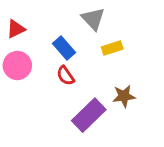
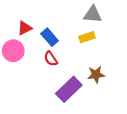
gray triangle: (93, 19) -> (93, 14), moved, turned -42
red triangle: (16, 29) -> (25, 28), moved

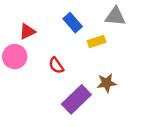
gray triangle: (93, 14) -> (115, 16), moved
blue rectangle: (50, 37) -> (73, 23), moved

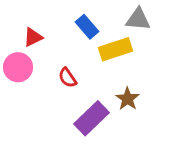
yellow rectangle: (97, 41) -> (116, 49), size x1.5
brown star: (107, 83) -> (128, 99), turned -30

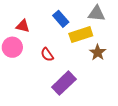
red triangle: (33, 37) -> (23, 26), turned 40
brown star: (128, 99) -> (98, 52), moved

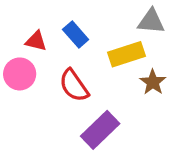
blue rectangle: (61, 19) -> (76, 35), moved
red semicircle: (47, 55) -> (74, 85), size x1.5

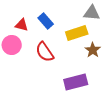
purple rectangle: (100, 130) -> (76, 82), moved, turned 30

